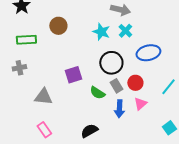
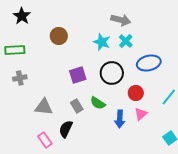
green rectangle: (26, 40) -> (15, 50), moved
purple square: (73, 75) -> (78, 75), moved
gray rectangle: (116, 86) -> (77, 106), moved
black semicircle: (89, 131) -> (66, 129), moved, turned -36

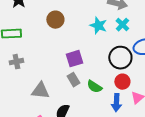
black circle: (112, 73) -> (120, 58), moved
red circle: (136, 93) -> (122, 82), moved
gray rectangle: (77, 106) -> (73, 80), moved

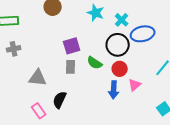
cyan cross: (122, 25) -> (122, 20), moved
gray rectangle: (73, 80) -> (71, 67), turned 32
green semicircle: (94, 87) -> (95, 63), moved

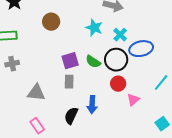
green semicircle: (95, 63) -> (93, 62), moved
blue arrow: (114, 90) -> (92, 105), moved
black semicircle: (60, 100) -> (71, 116), moved

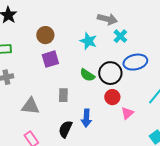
cyan cross: (120, 35) -> (120, 36), moved
purple square: (70, 61) -> (50, 59), moved

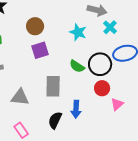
gray rectangle: (63, 95) -> (53, 86), size x1.5

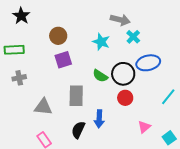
pink triangle: (117, 104) -> (144, 127), moved

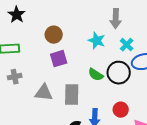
gray arrow: (120, 20) -> (116, 19), turned 78
cyan cross: (133, 37) -> (127, 45), moved
red circle: (125, 98) -> (121, 110), moved
gray triangle: (43, 107) -> (44, 93), moved

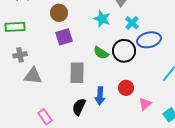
gray triangle: (44, 93) -> (33, 76), moved

